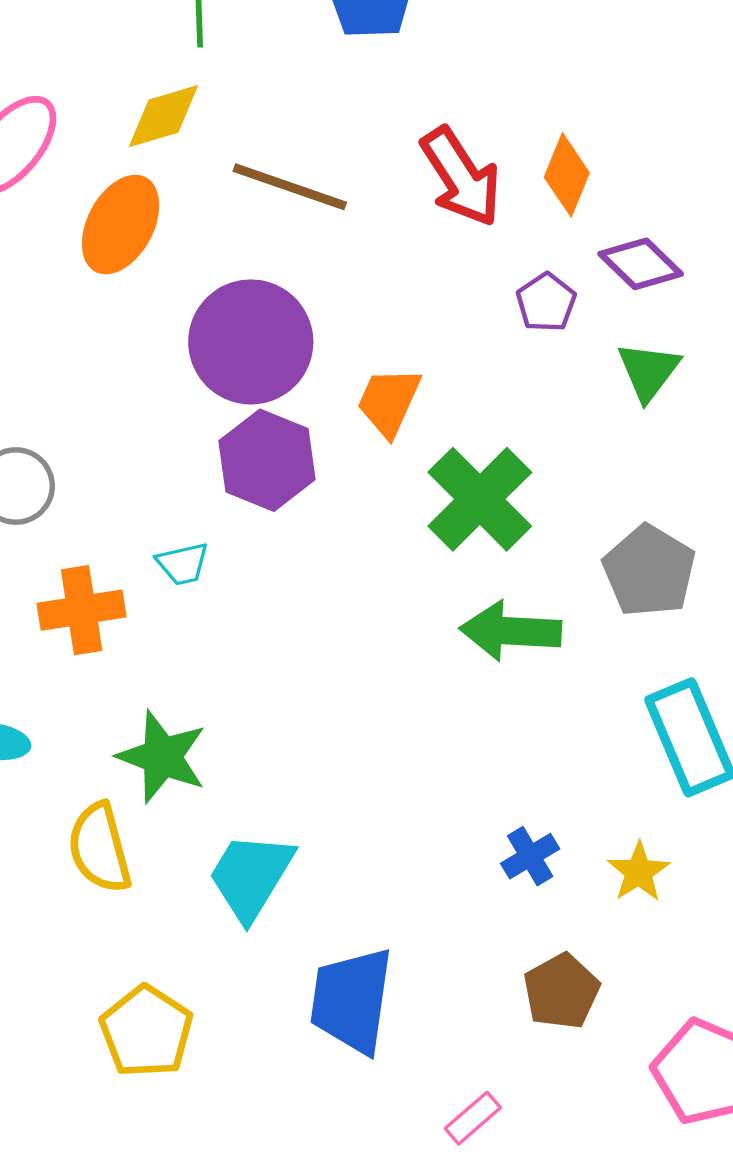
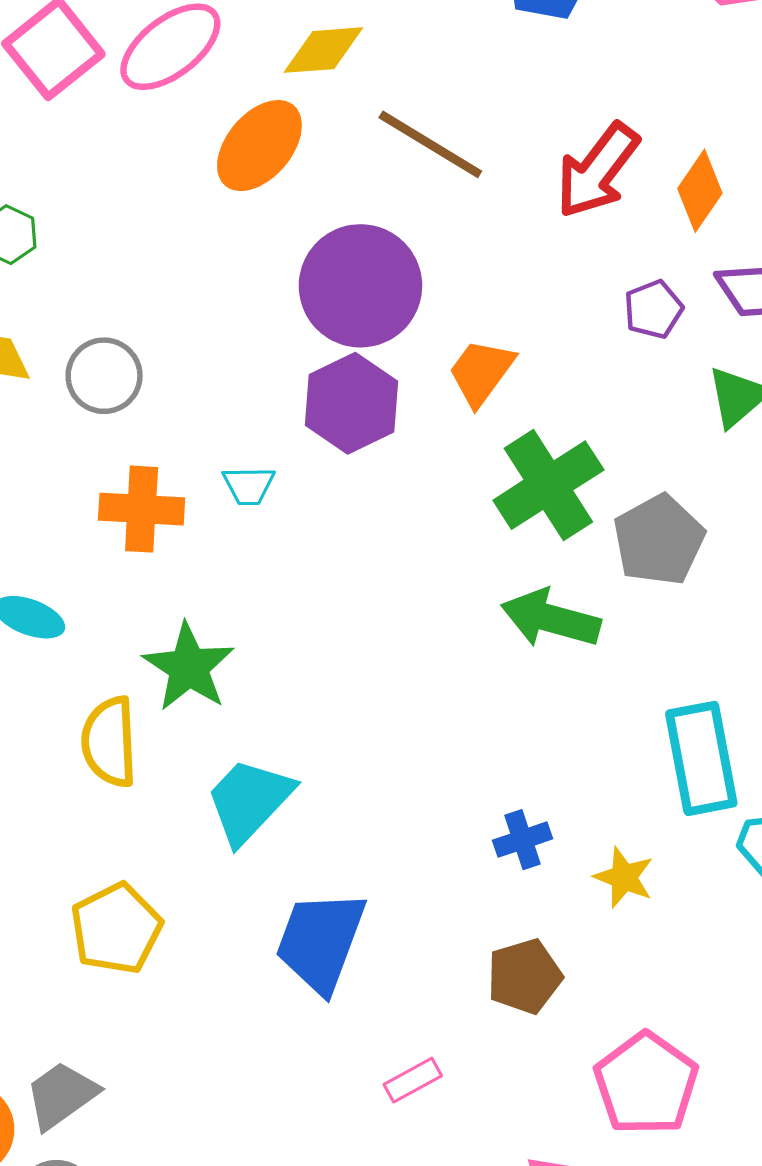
red arrow: (461, 177) -> (597, 171), turned 58
gray pentagon: (649, 571) -> (659, 540), moved
yellow star: (639, 872) -> (624, 877), turned -30

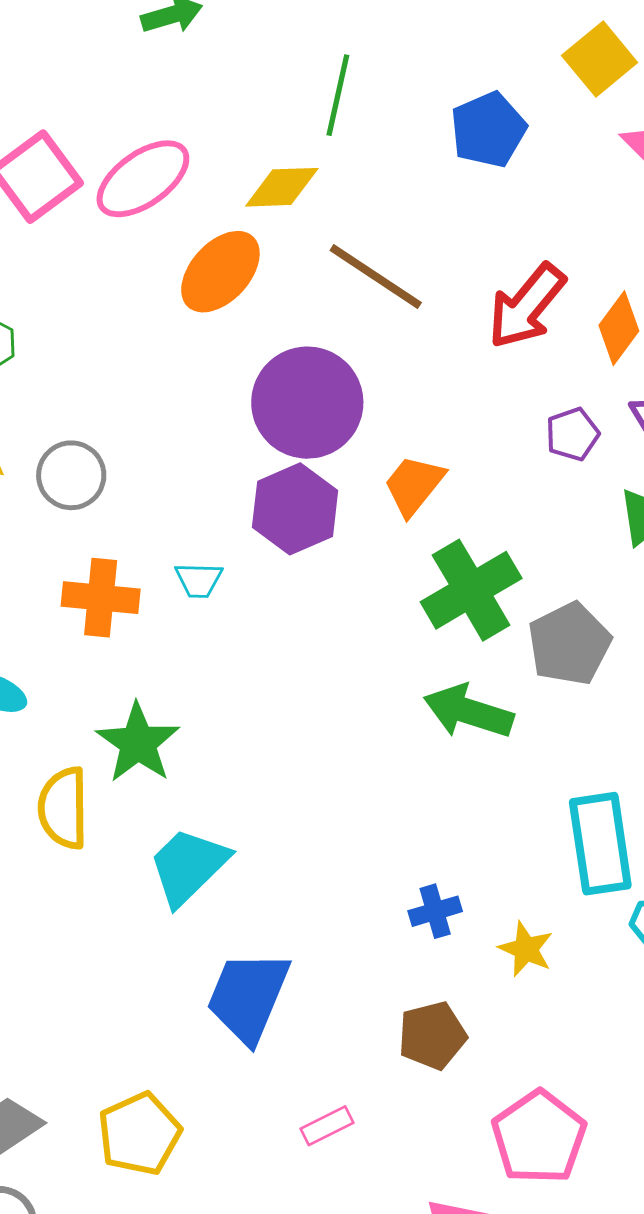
yellow pentagon: (116, 929) -> (139, 1134), moved

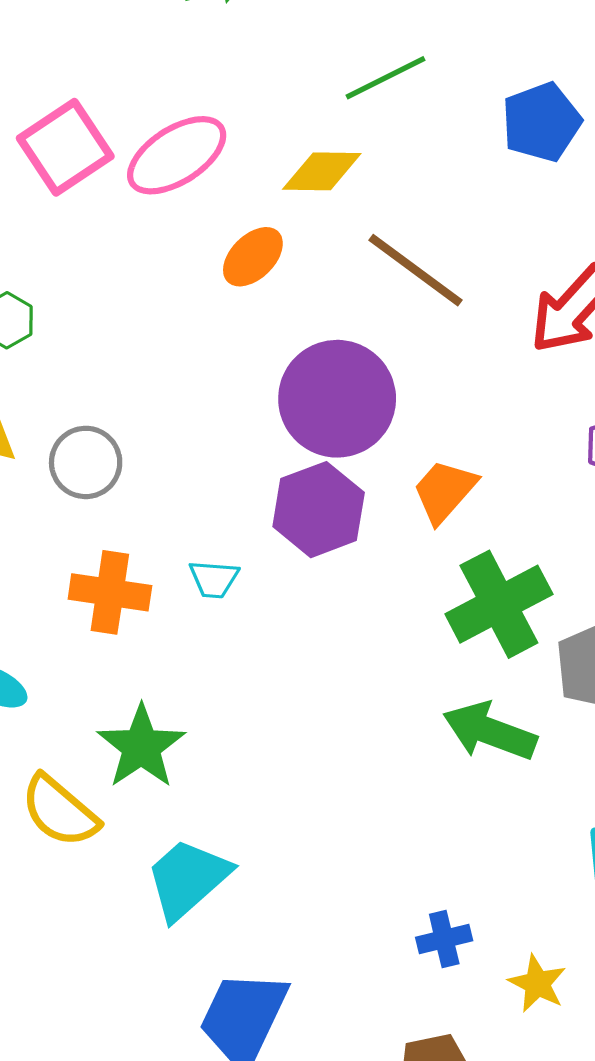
green line: (338, 95) -> (386, 78), turned 48
orange ellipse: (220, 272) -> (253, 257), size x0.7
yellow semicircle: (63, 808) -> (60, 811), turned -52

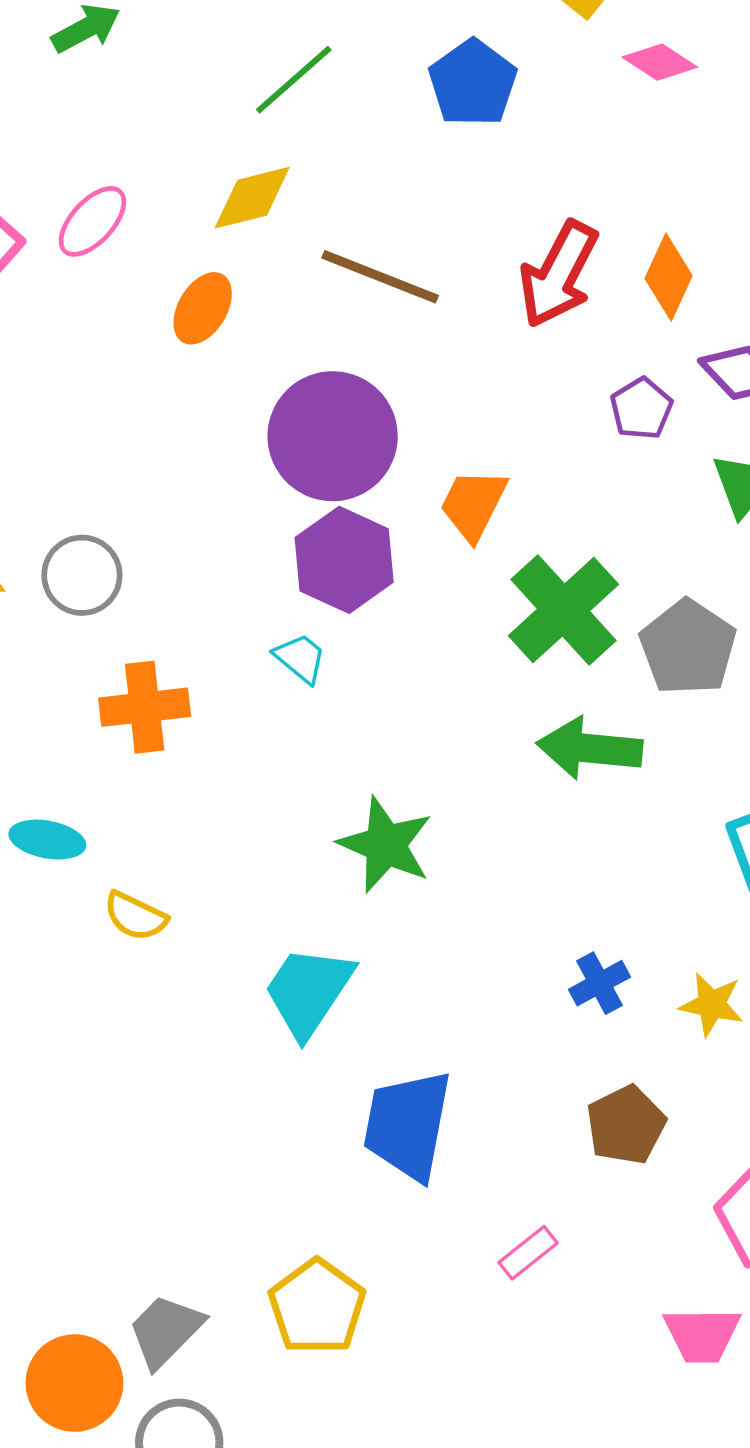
pink ellipse: (177, 155) -> (92, 221), size x0.7
cyan trapezoid: (214, 579) -> (300, 658), moved, turned -130
green star: (141, 747) -> (385, 845), moved
yellow semicircle: (60, 811) -> (135, 916), moved, size x0.7

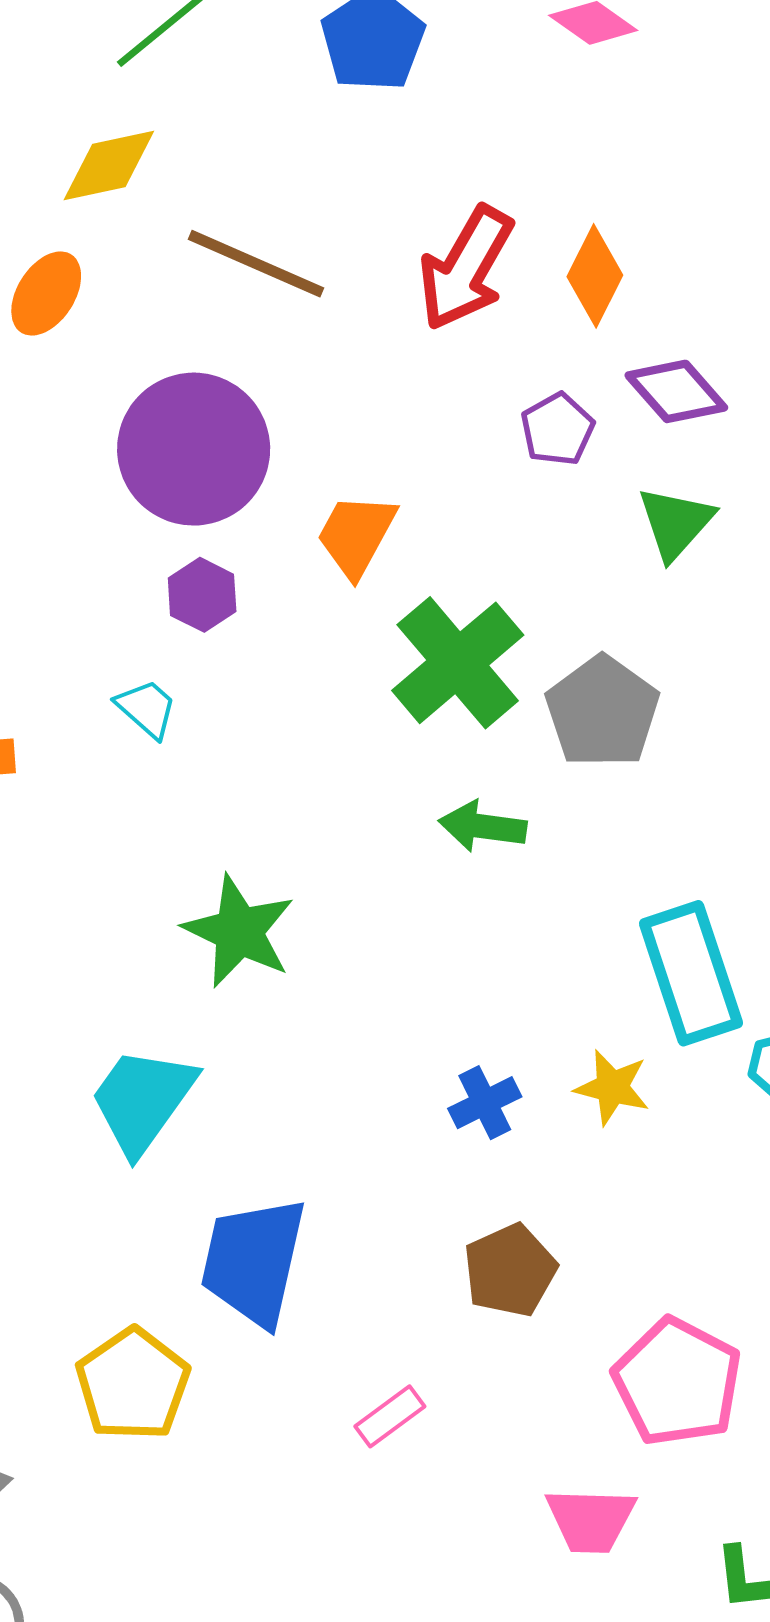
purple hexagon: (344, 560) -> (202, 595), size x0.6
green arrow: (589, 748) -> (483, 826), size x0.7
yellow star: (712, 1004) -> (612, 1087), moved
yellow pentagon: (317, 1307) -> (133, 1384), moved

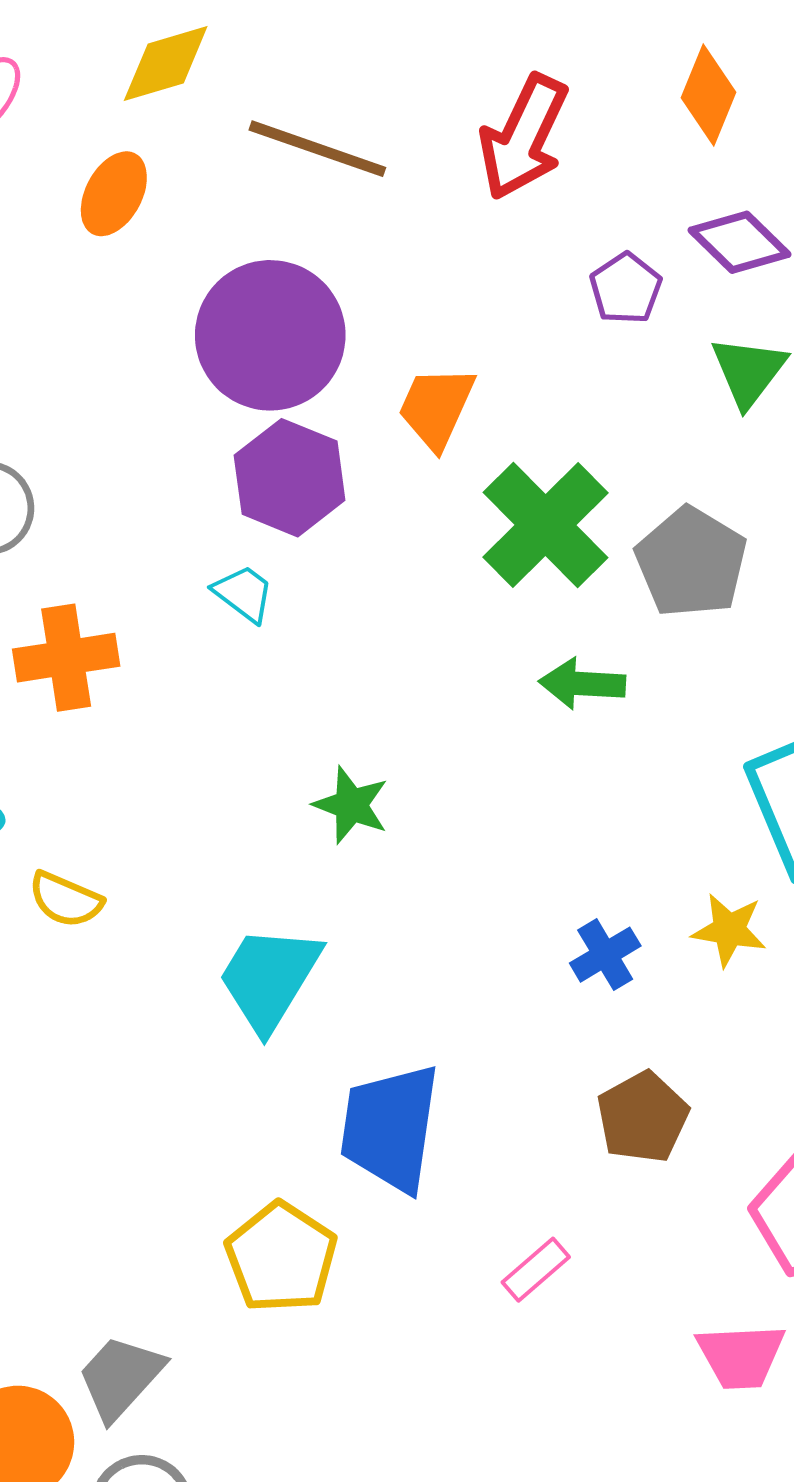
orange diamond: (595, 276) -> (708, 95), moved
purple hexagon: (202, 595) -> (290, 478), size x1.6
green star: (239, 931) -> (351, 805), size x0.7

